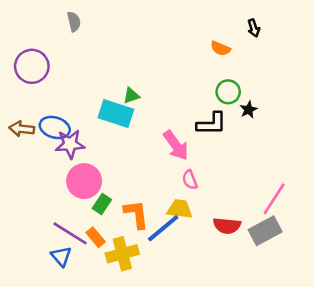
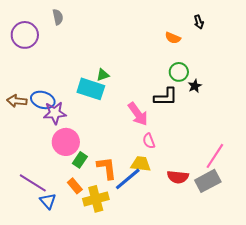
purple circle: (32, 66) -> (25, 35), moved
purple line: (70, 233) -> (33, 183), moved

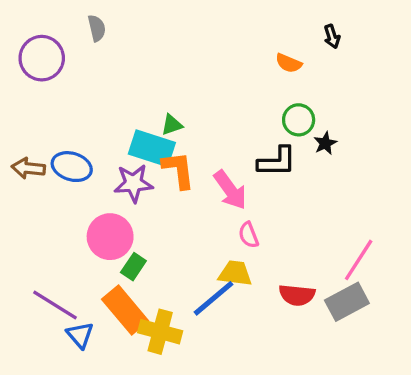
purple star: (55, 113) -> (133, 183), moved
orange L-shape: (107, 168) -> (178, 170), moved
orange rectangle: (75, 186) -> (125, 310), size x1.8
yellow cross: (96, 199) -> (160, 332), turned 30

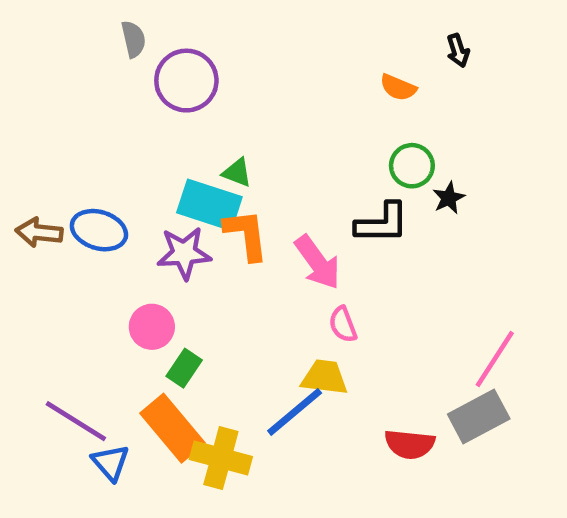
purple circle: (42, 58) -> (186, 81), moved
green triangle: (172, 125) -> (237, 173), turned 40
pink circle: (110, 237) -> (152, 327), size x0.7
red semicircle: (297, 295) -> (410, 444), moved

